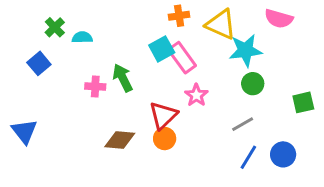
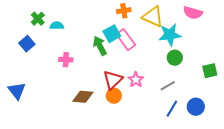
green arrow: (123, 78) -> (100, 46), moved
pink star: (196, 95) -> (136, 80), moved

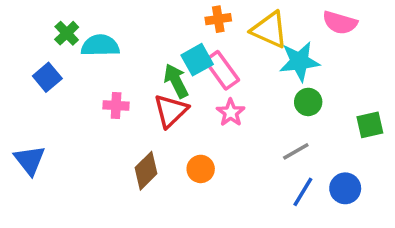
cyan semicircle: (57, 26) -> (100, 46), size x1.5
red triangle: (113, 80) -> (171, 111), moved
pink star: (136, 80) -> (231, 113), moved
brown diamond: (83, 97) -> (146, 171), turned -50

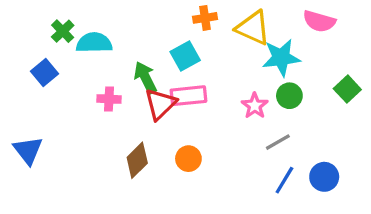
pink rectangle: (222, 70) -> (188, 96), moved, turned -60
green arrow: (176, 81) -> (145, 78), moved
pink star: (231, 113) -> (255, 106), moved
green square: (370, 125) -> (347, 89), moved, turned -30

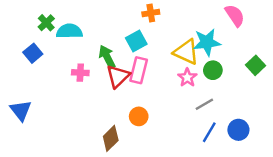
pink semicircle: (319, 21) -> (235, 15), turned -140
yellow triangle: (253, 28) -> (186, 52), moved
pink rectangle: (188, 96) -> (139, 70), turned -70
brown diamond: (137, 160) -> (111, 138), moved

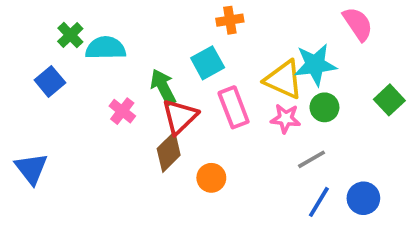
pink rectangle: (139, 70) -> (234, 107), moved, turned -35
pink cross: (80, 73) -> (122, 111), turned 35
pink star: (187, 78) -> (286, 118), turned -30
brown diamond: (111, 138) -> (169, 152), moved

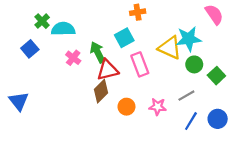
green square: (389, 100) -> (216, 76), moved
pink cross: (122, 111) -> (73, 58), moved
red triangle: (180, 117) -> (108, 70), turned 30
pink star: (286, 118) -> (158, 107), moved

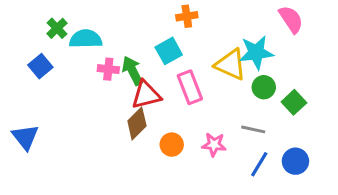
pink cross: (73, 58) -> (108, 69), moved, turned -32
gray line: (186, 96) -> (253, 129), turned 42

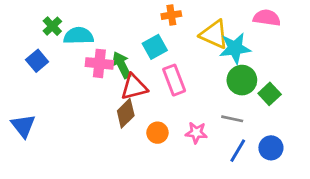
pink semicircle: (291, 19) -> (267, 18), turned -48
yellow triangle: (231, 65) -> (214, 34), moved
pink cross: (108, 69) -> (99, 63), size x1.4
green circle: (264, 87) -> (242, 80), size x1.4

